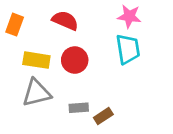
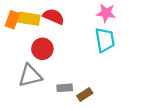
yellow rectangle: (36, 60) -> (29, 19), moved
red circle: (75, 60) -> (42, 49), moved

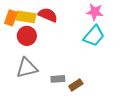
cyan trapezoid: (105, 40) -> (94, 36), turned 50
red circle: (42, 49) -> (27, 36), moved

